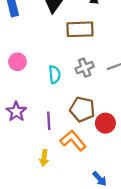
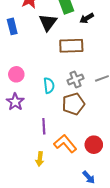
brown pentagon: (82, 109) -> (73, 104), moved, turned -30
purple star: (16, 112) -> (15, 102), moved
red circle: (105, 123) -> (94, 145), moved

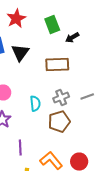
black triangle: (48, 22) -> (20, 52), moved
purple line: (44, 126) -> (20, 148), moved

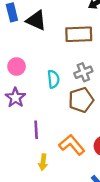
black triangle: (20, 52) -> (36, 20), turned -42

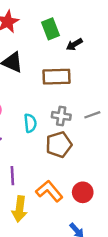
gray cross: (83, 72) -> (61, 116), turned 30
yellow arrow: (43, 162) -> (19, 209), size x1.5

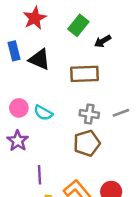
green rectangle: (51, 29) -> (78, 25), turned 60
cyan semicircle: (30, 123) -> (43, 113), moved, turned 126

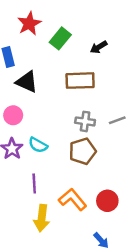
green rectangle: (78, 25) -> (60, 38), moved
black triangle: (40, 59) -> (27, 82), moved
cyan semicircle: (43, 113) -> (38, 145), moved

